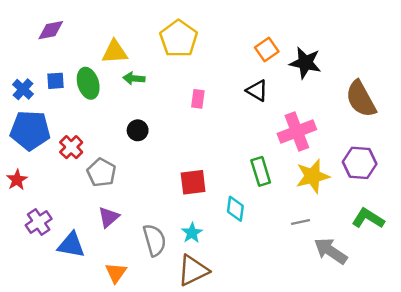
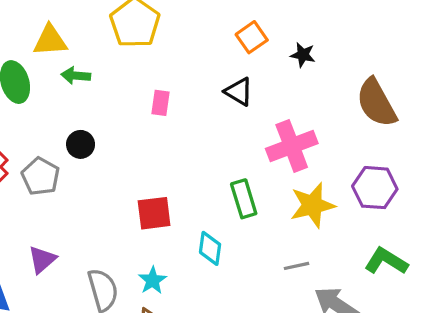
black star: (305, 63) -> (303, 55), size x0.6
gray pentagon: (101, 173) -> (41, 176), moved

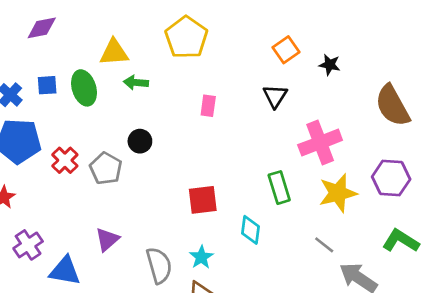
black triangle: (239, 92) -> (275, 96), turned 32
gray line: (296, 266) -> (324, 245), turned 50

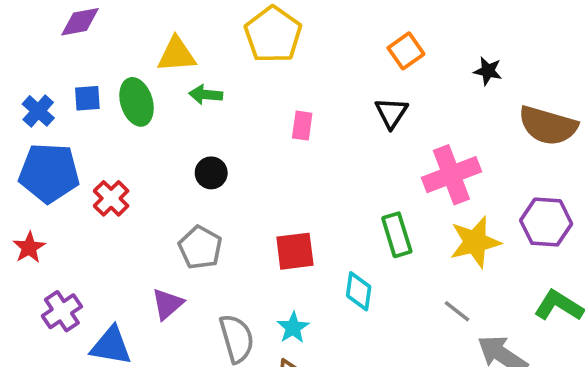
black star: (330, 65) -> (488, 71), moved
brown semicircle: (392, 106) -> (548, 126), turned -45
gray pentagon: (106, 168) -> (200, 248), moved

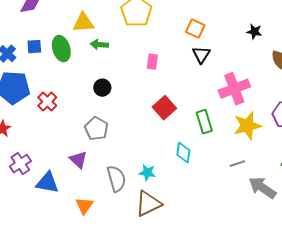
orange square: (406, 51) -> (195, 29), moved, turned -30
red square: (295, 251) -> (164, 108), moved, turned -35
purple triangle: (167, 304) -> (78, 160), turned -36
gray line: (457, 311) -> (237, 164), turned -56
cyan star: (293, 328) -> (147, 173), turned -30

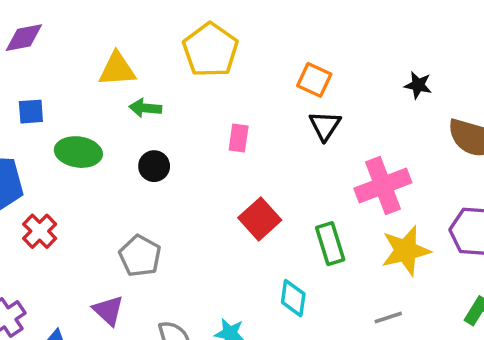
green ellipse: (61, 49) -> (78, 152), moved, turned -65
black circle: (102, 88) -> (154, 166), moved
red cross: (47, 102) -> (40, 231), moved

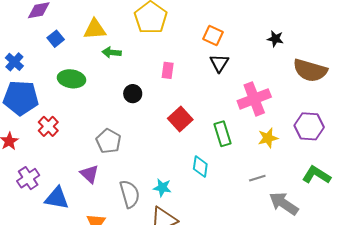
blue square: (31, 112) -> (56, 39), moved, turned -35
black circle: (154, 166) -> (133, 94), moved
yellow star: (406, 251) -> (268, 138), size x0.7

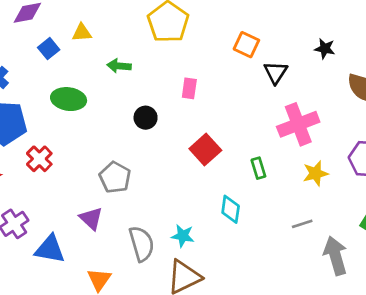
yellow triangle: (95, 29) -> (82, 33), moved, size x0.7
black triangle: (219, 63) -> (276, 72), moved
green rectangle: (222, 134) -> (258, 168), size x0.7
gray arrow: (284, 203) -> (335, 256), turned 40

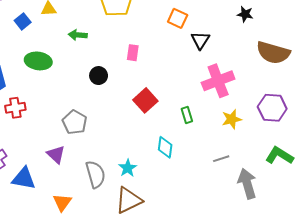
black star: (325, 49) -> (245, 14), moved
red cross: (39, 159) -> (15, 108), turned 36
cyan star: (183, 236) -> (128, 168), turned 30

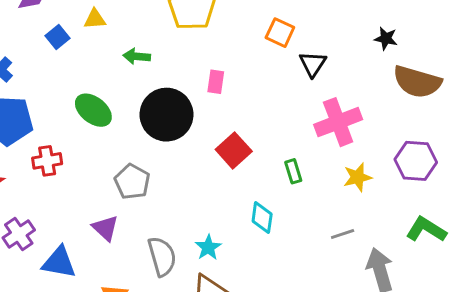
black star: (245, 14) -> (386, 38), moved
green ellipse: (38, 61) -> (93, 110), moved, turned 30
black circle: (99, 76) -> (166, 115), size x2.0

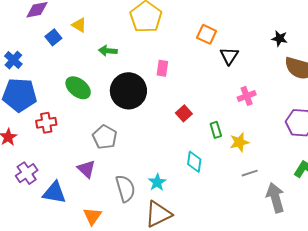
yellow triangle: (95, 19) -> (79, 25), turned 35
pink cross: (338, 122) -> (247, 96), size x0.6
red square: (234, 150) -> (184, 113), moved, size x0.7
yellow star: (358, 177) -> (239, 142), moved

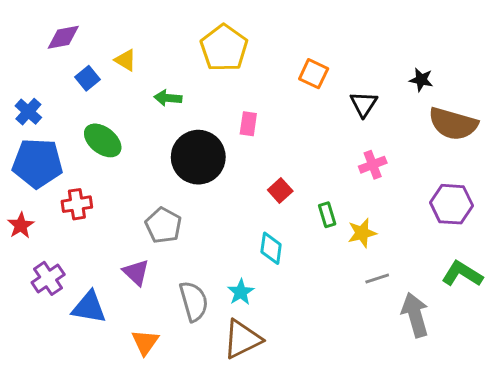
black triangle: (229, 56) -> (364, 104), moved
green ellipse: (78, 88) -> (103, 140), moved
cyan diamond: (194, 162) -> (271, 248), moved

